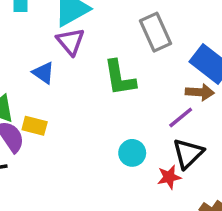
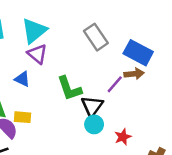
green L-shape: (120, 78) -> (69, 88), moved
purple line: (181, 118) -> (115, 84), moved
black triangle: (188, 153) -> (92, 106), moved

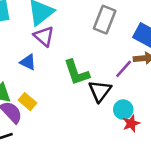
gray rectangle: (96, 37) -> (105, 20), turned 55
yellow rectangle: (22, 117) -> (28, 102), turned 35
cyan circle: (94, 124) -> (123, 110), moved

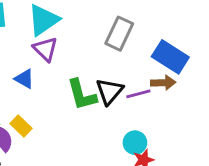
purple line: (124, 69) -> (138, 94), turned 30
black triangle: (100, 91) -> (109, 91), moved

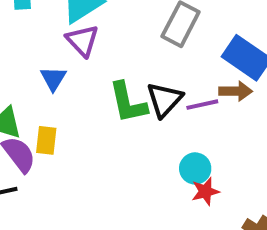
blue triangle: (24, 79) -> (53, 78), turned 30
yellow rectangle: (21, 126) -> (46, 140), turned 50

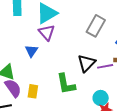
green L-shape: (128, 103) -> (66, 84), moved
yellow rectangle: (46, 140) -> (33, 91), moved

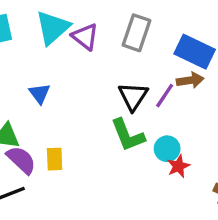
purple triangle: (47, 32) -> (85, 37), moved
purple line: (105, 66) -> (165, 96), turned -35
green L-shape: (66, 84) -> (128, 135), moved

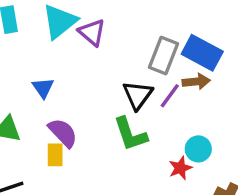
gray rectangle: (137, 33) -> (163, 56), moved
cyan circle: (167, 149) -> (198, 149), moved
purple semicircle: (21, 160) -> (63, 133), moved

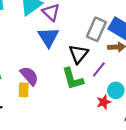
blue triangle: (43, 88) -> (48, 37), moved, size x1.5
purple line: (170, 96) -> (99, 69), moved

